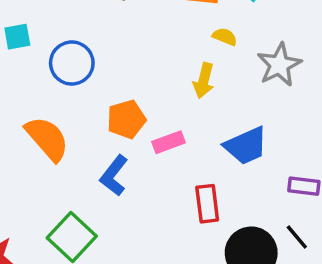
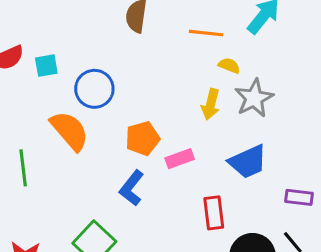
gray star: (279, 65) -> (254, 98), moved
orange semicircle: (47, 139) -> (70, 131), moved

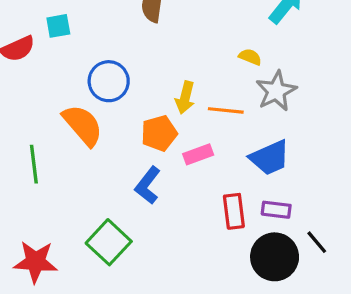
orange line: (206, 33) -> (226, 110), moved
cyan square: (46, 66) -> (58, 26), moved
yellow arrow: (211, 104) -> (185, 97), moved
purple rectangle: (299, 197) -> (276, 210), moved

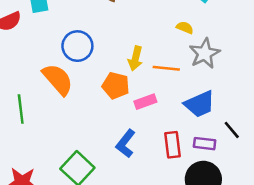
orange pentagon: (159, 133) -> (116, 86), turned 30
blue L-shape: (148, 185) -> (126, 144), moved
black line: (317, 242) -> (232, 130), moved

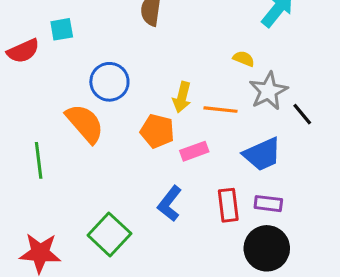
black line: (232, 130) -> (302, 114), moved

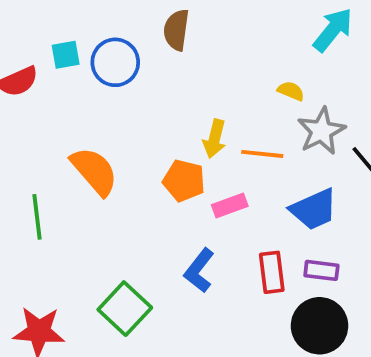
blue circle: (109, 82) -> (115, 62), moved

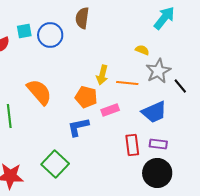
blue L-shape: (199, 270) -> (78, 127), moved, turned 40

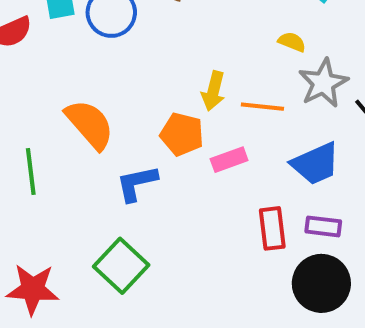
blue L-shape: (78, 127) -> (137, 183), moved

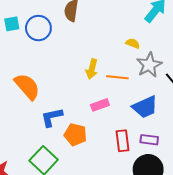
orange pentagon: (182, 134) -> (75, 135), moved

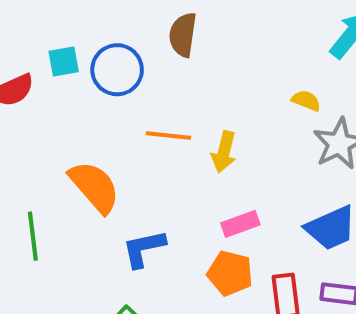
orange line: (117, 77) -> (168, 135), moved
orange pentagon: (75, 135) -> (230, 273), moved

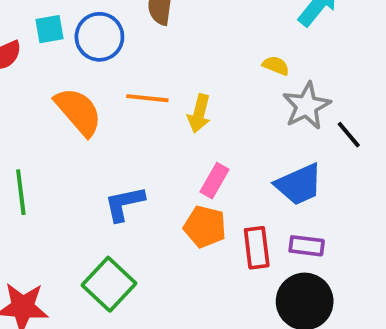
orange semicircle: (94, 187) -> (78, 112), moved
pink rectangle: (240, 224) -> (214, 181), turned -40

